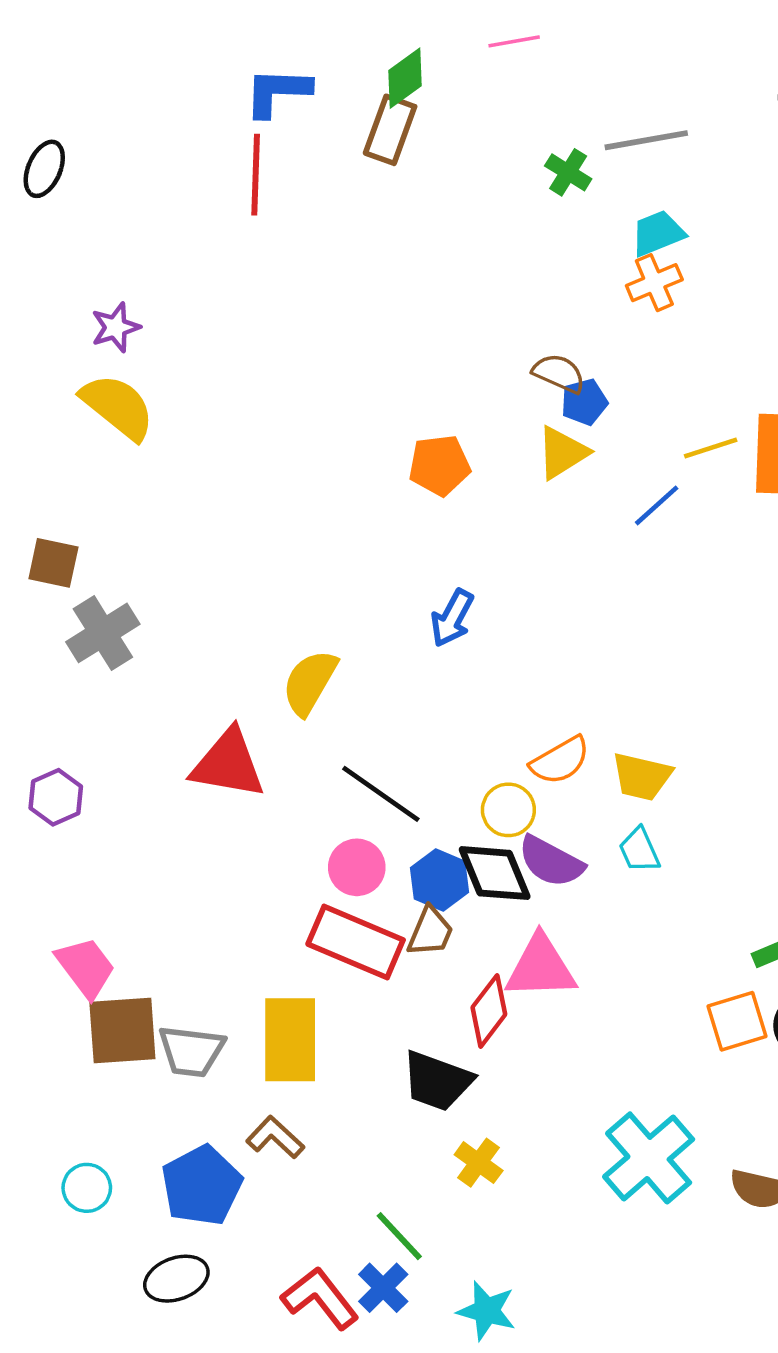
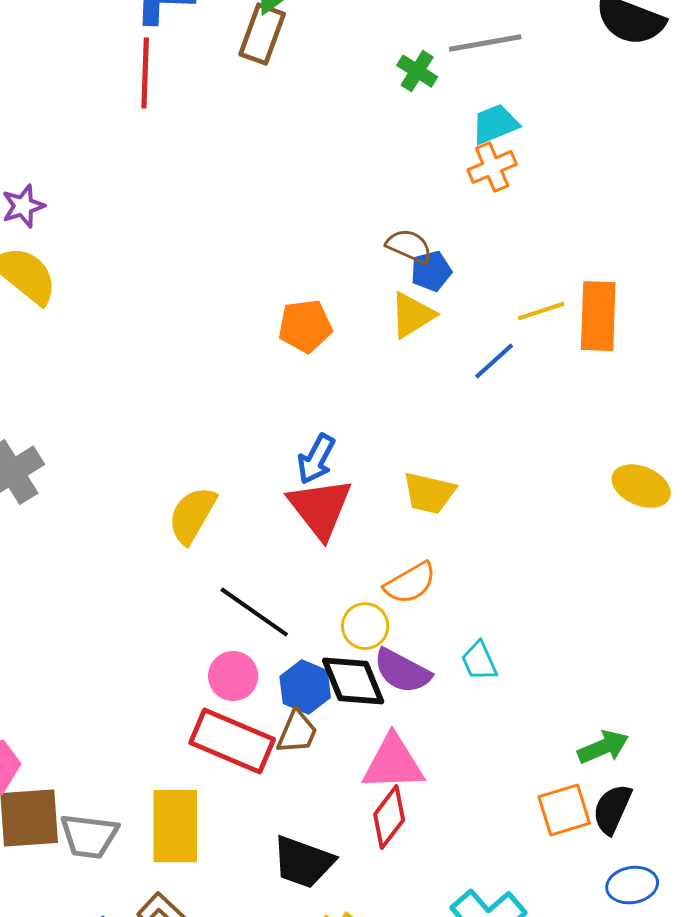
red triangle: (228, 764) -> (320, 508), moved, turned 42
yellow trapezoid: (642, 777) -> (429, 493), moved
red diamond: (489, 1011) -> (389, 817), moved

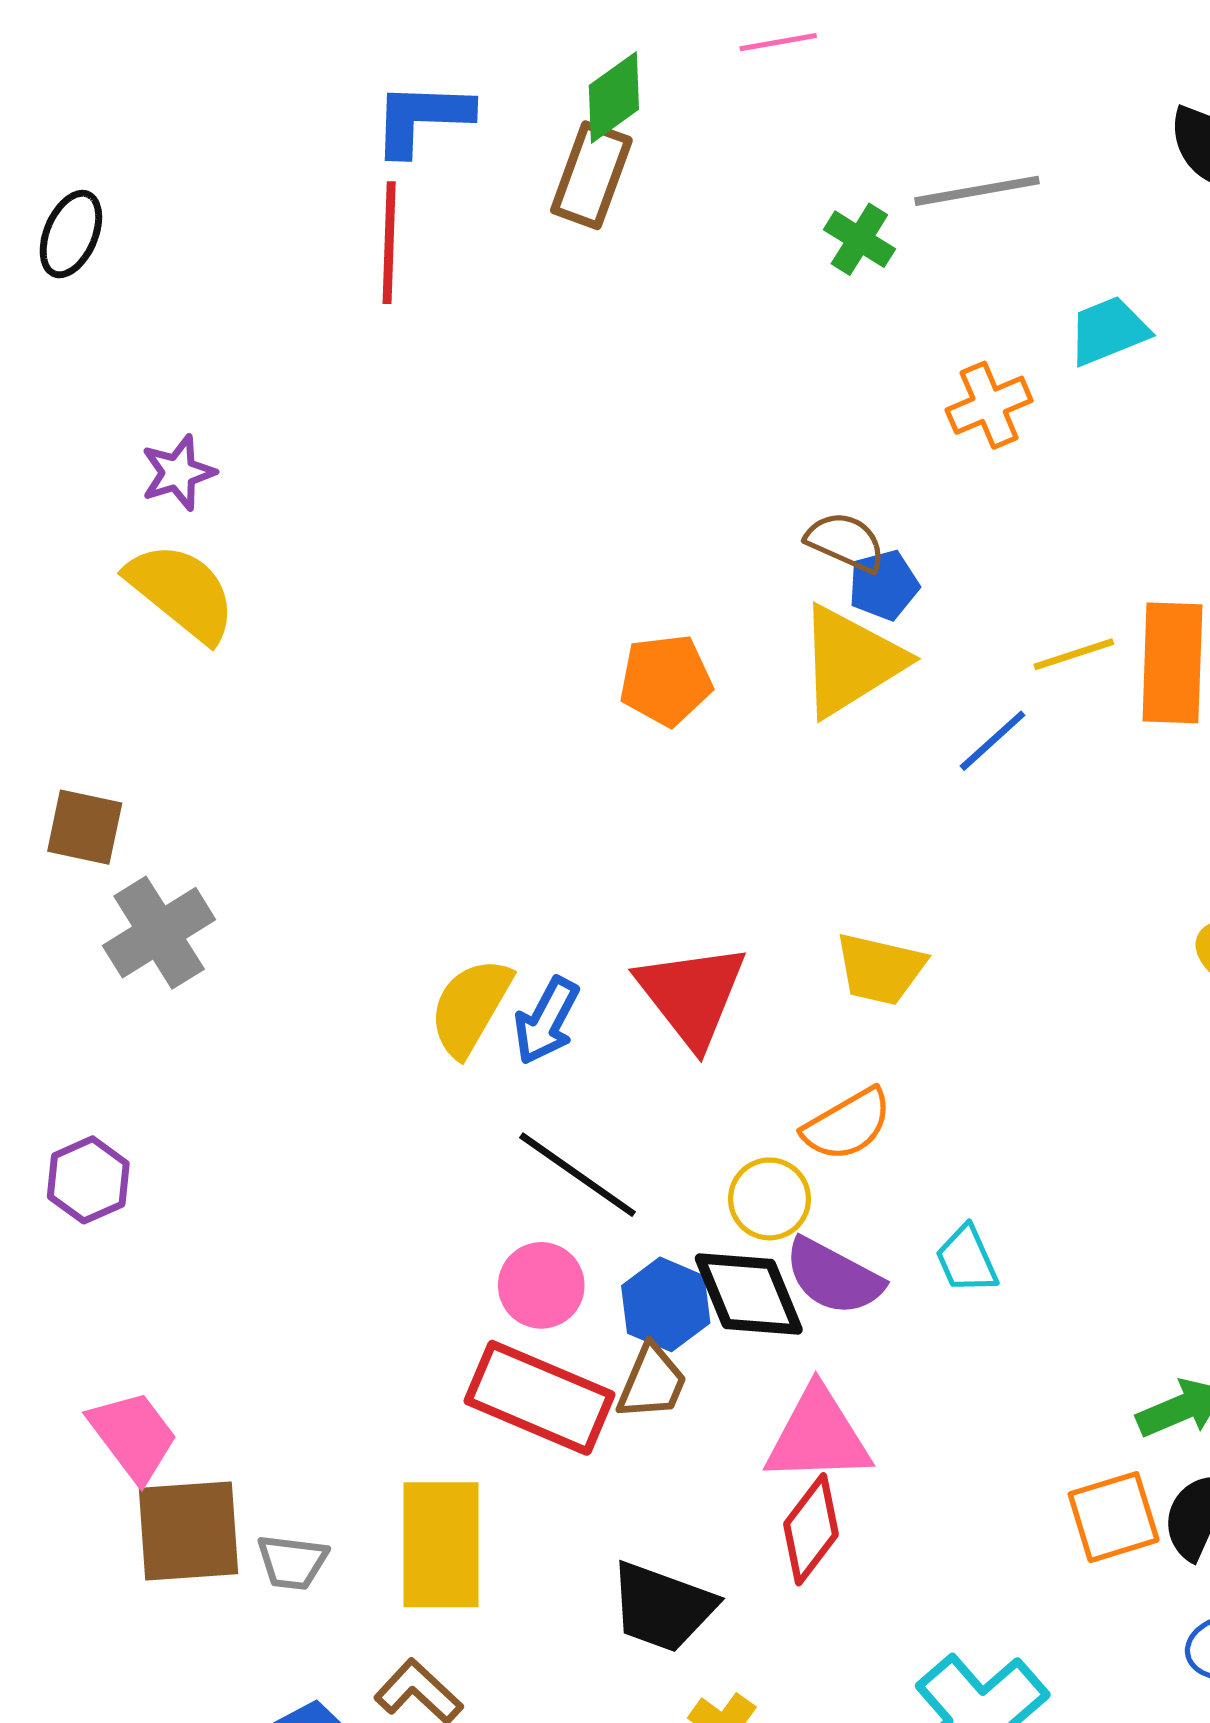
cyan trapezoid: (495, 124) -> (1108, 331), moved
yellow triangle: (412, 315) -> (851, 661), size x1.4
blue arrow: (316, 459) -> (546, 1021), moved
gray trapezoid: (89, 836) -> (292, 1562), size x0.7

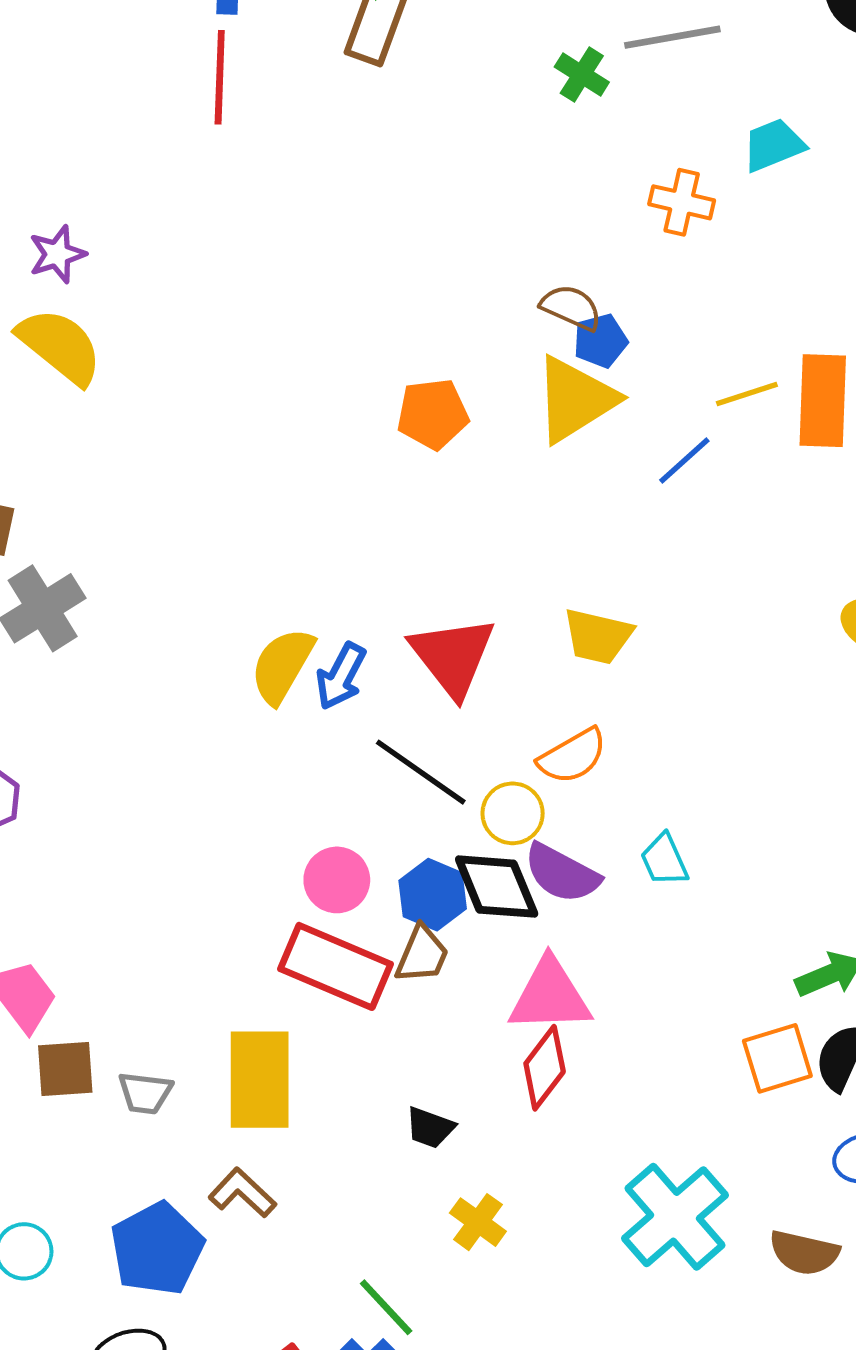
orange cross: (989, 405) -> (682, 202), turned 36
black line: (578, 1175) -> (421, 772), moved
brown square: (188, 1531) -> (65, 1069), size x0.7
black trapezoid: (662, 1607) -> (430, 1128), size x0.6

